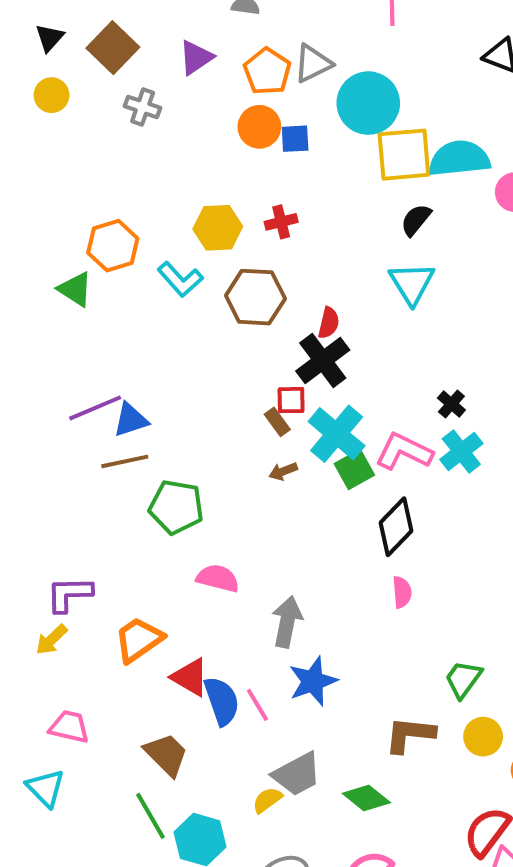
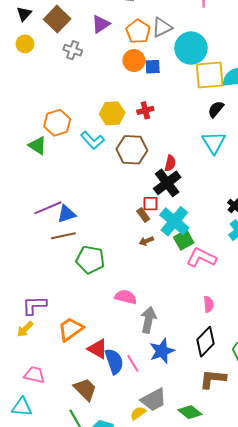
pink L-shape: (404, 452) -> (201, 258), moved
black diamond: (396, 527) -> (205, 342), moved
pink semicircle: (218, 578) -> (126, 297), moved
cyan triangle: (46, 788) -> (22, 407), turned -40

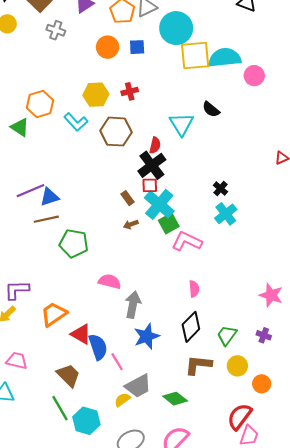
orange circle: (134, 60) -> (108, 47), moved
black semicircle: (216, 109) -> (211, 109), moved, turned -90
cyan triangle: (214, 142) -> (181, 124), moved
red square: (150, 204) -> (150, 185), moved
pink line: (133, 363) -> (117, 362), moved

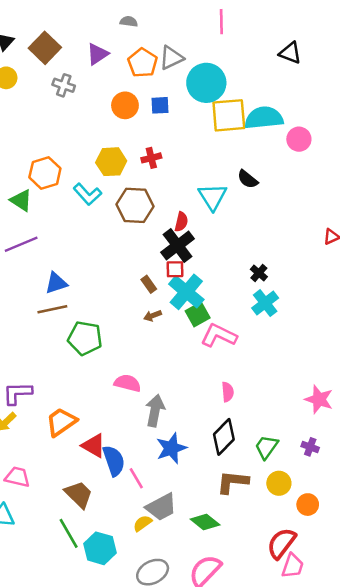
purple line: (30, 191) -> (21, 244), moved

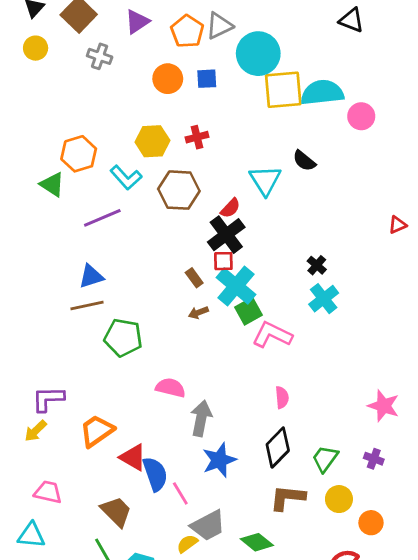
red semicircle: (181, 222) -> (230, 208), turned 30
purple line: (21, 244) -> (102, 218), moved

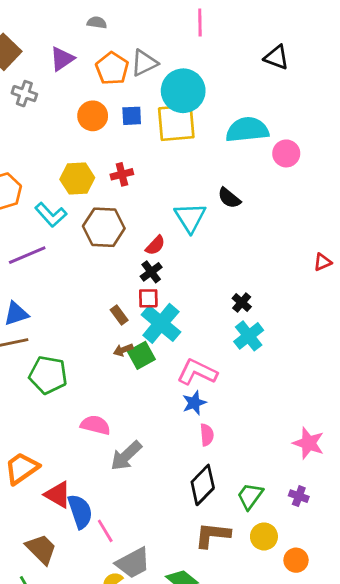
yellow square: (283, 90) -> (176, 123), moved
black cross: (226, 235) -> (151, 272), size x0.6
green square: (248, 311) -> (141, 355), moved
gray arrow: (201, 418) -> (126, 456), turned -144
blue star: (219, 460) -> (194, 403), moved, size x0.7

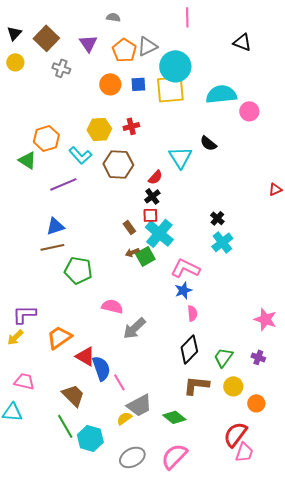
purple triangle: (62, 59) -> (88, 43), turned -30

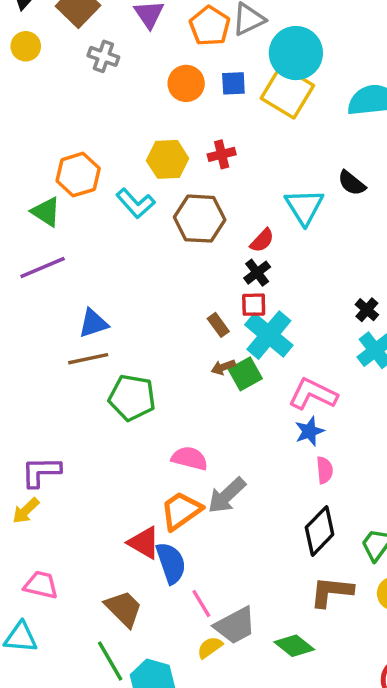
yellow square: (170, 89) -> (287, 92), turned 36
purple line: (63, 184) -> (43, 267), moved
orange trapezoid: (59, 337) -> (181, 511), moved
pink line: (119, 382) -> (201, 604), moved

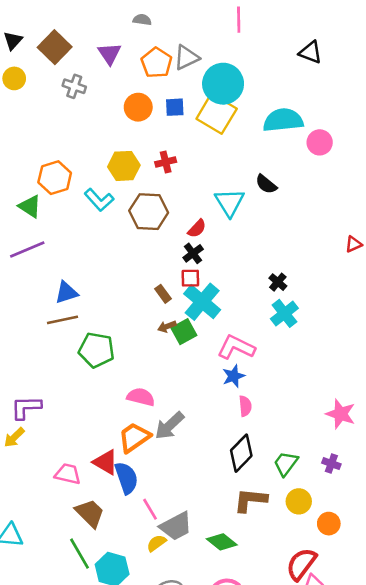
pink trapezoid: (41, 585) -> (68, 474), moved

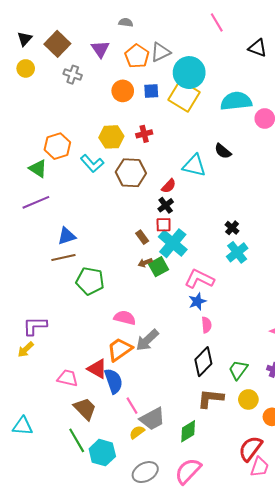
pink line: (239, 20) -> (217, 22), moved, turned -30
cyan triangle: (230, 202) -> (194, 166), turned -45
green diamond: (222, 542) -> (188, 431), turned -70

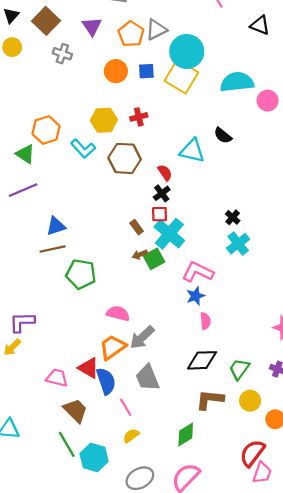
red semicircle: (169, 186) -> (165, 173), turned -77
black diamond: (203, 362) -> (202, 360), turned 44
gray trapezoid: (152, 419) -> (147, 378), moved, turned 96

